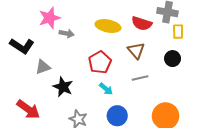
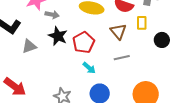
yellow rectangle: (178, 32) -> (142, 23), moved
black circle: (173, 59) -> (162, 40), moved
black star: (63, 87) -> (58, 36), moved

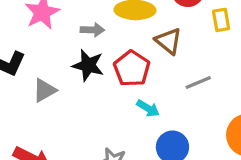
gray arrow: (52, 15) -> (92, 30), moved
brown triangle: (118, 31) -> (169, 41), moved

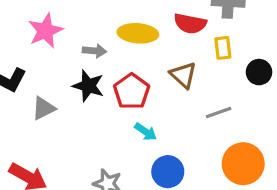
brown triangle: (169, 41) -> (183, 75), moved
gray line: (198, 82) -> (219, 112), moved

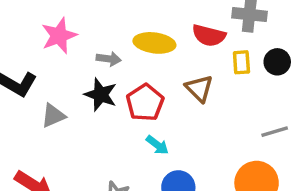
black circle: (259, 72) -> (277, 62), moved
gray line: (219, 112) -> (275, 132), moved

